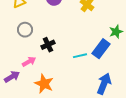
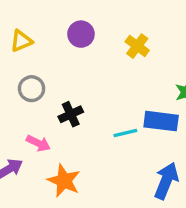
blue rectangle: (101, 49) -> (161, 121), turned 60
pink arrow: (29, 62) -> (38, 143), turned 56

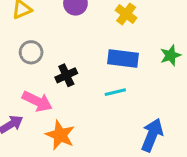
blue rectangle: (161, 121) -> (123, 58), moved
pink arrow: (38, 143) -> (37, 101), size x1.4

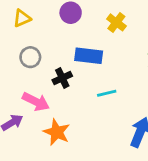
blue rectangle: (123, 58) -> (89, 56), moved

